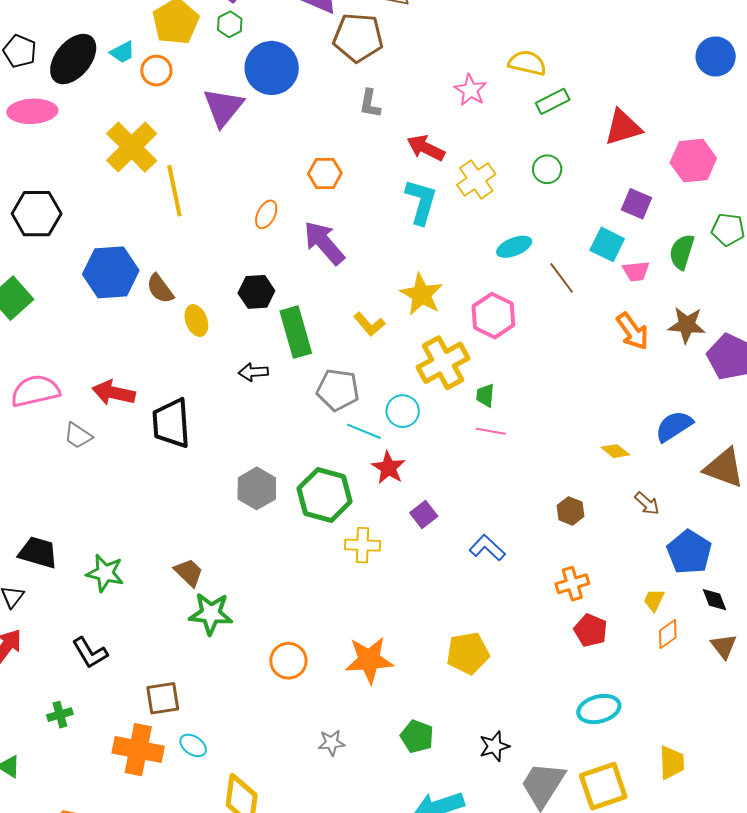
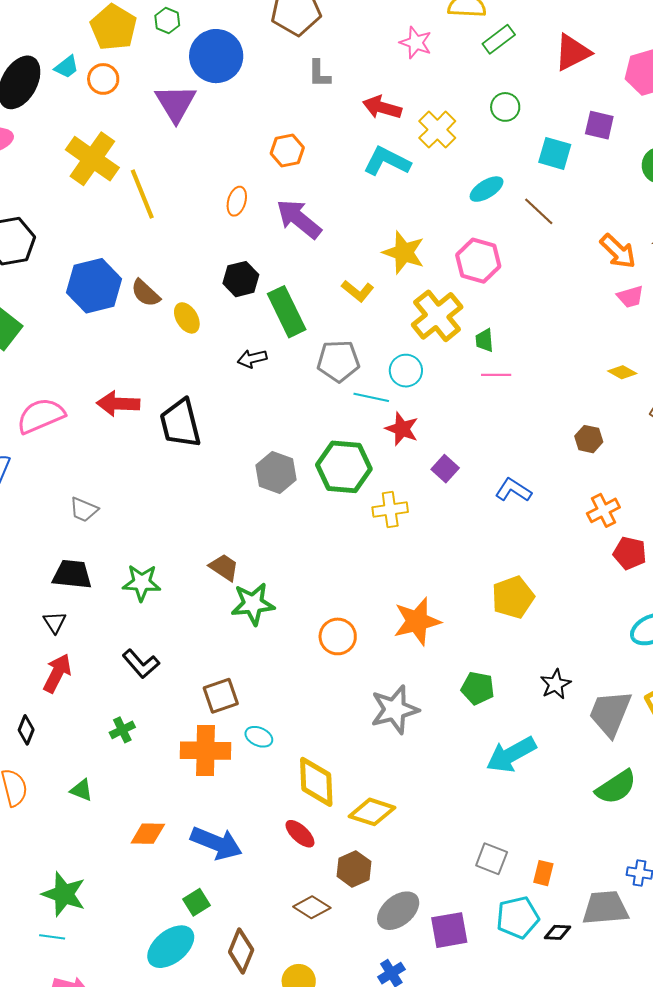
cyan L-shape: (421, 202) -> (387, 161), turned -69
cyan square: (607, 244) -> (555, 153), moved
pink trapezoid: (636, 271) -> (630, 297), moved
gray trapezoid: (78, 436) -> (84, 510), moved
gray star: (332, 743) -> (395, 710), size x1.8

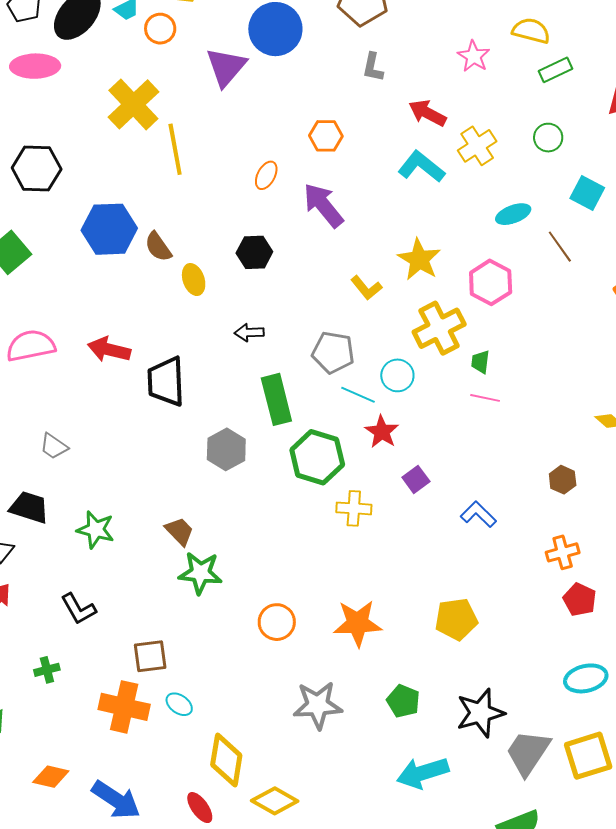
green rectangle: (287, 312) -> (276, 399), moved
gray hexagon: (276, 472) -> (226, 449), moved
black star: (556, 684) -> (480, 713), size x1.6

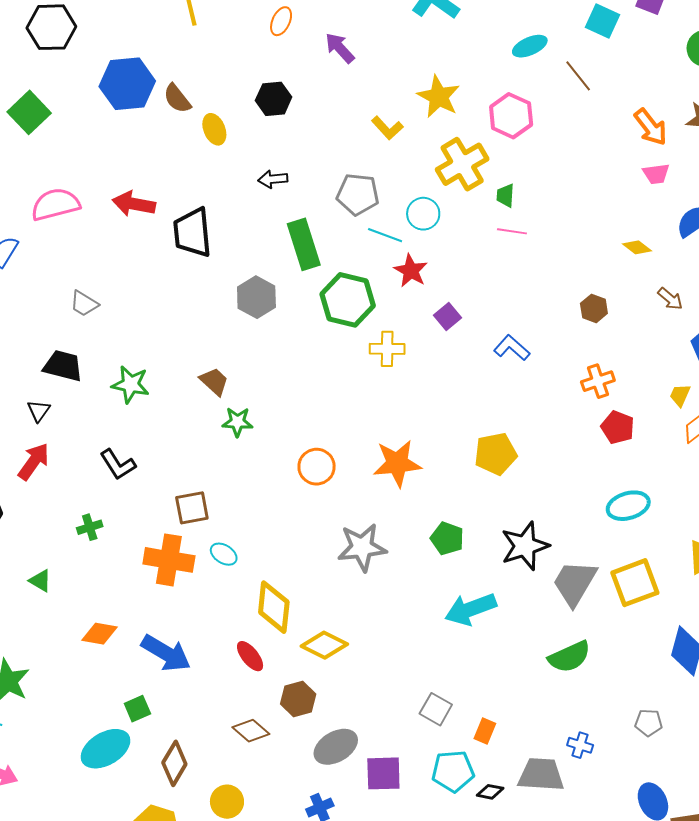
purple arrow: (323, 205) -> (340, 48), size x0.7
green star: (200, 573) -> (237, 422), size x0.7

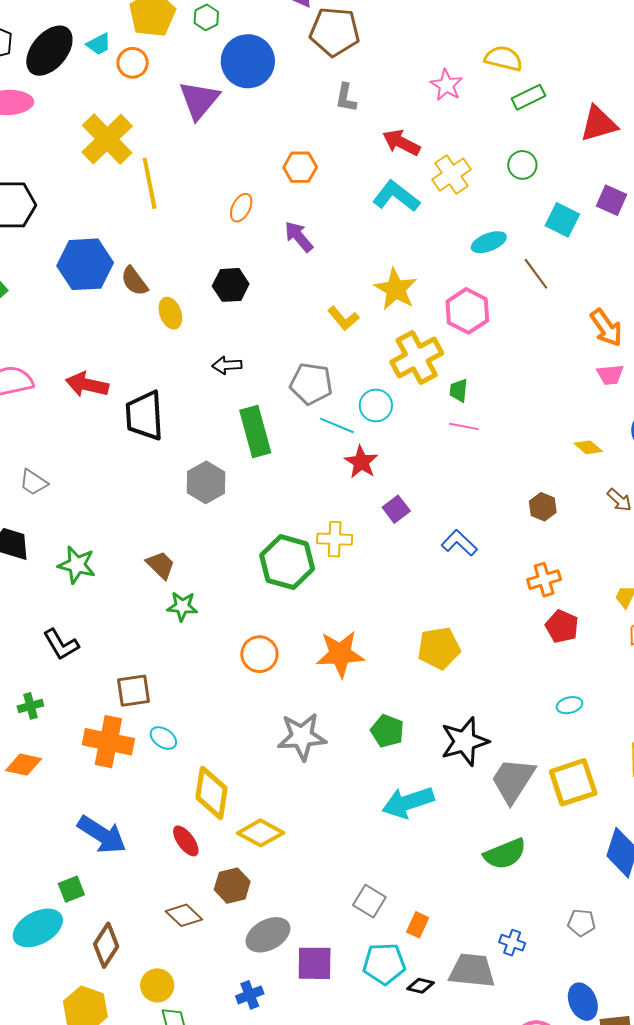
green hexagon: (348, 300) -> (287, 562), moved
cyan ellipse: (628, 506) -> (569, 705), size x0.6
orange diamond: (100, 634) -> (24, 765), moved

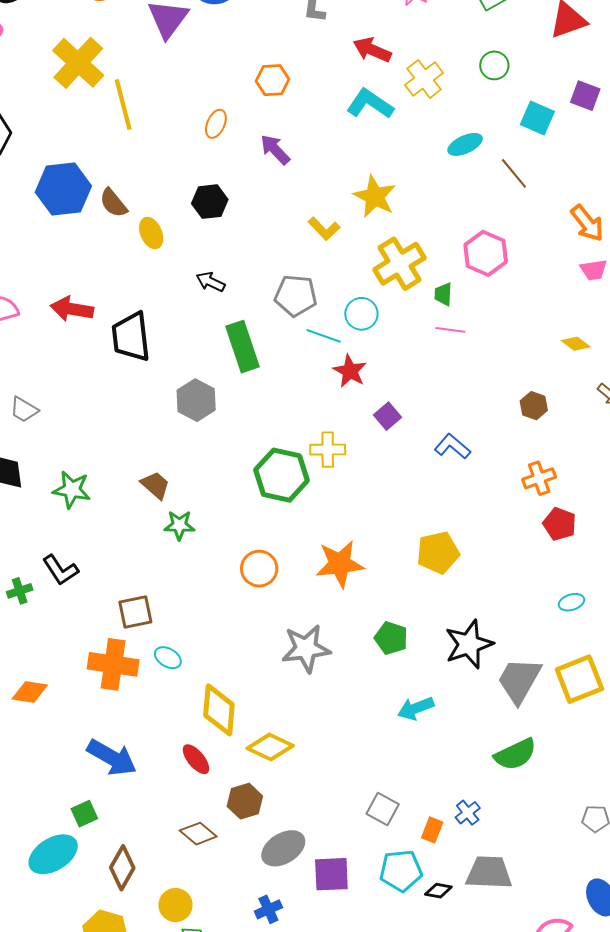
pink hexagon: (467, 311) -> (486, 253), moved
black arrow: (227, 365) -> (210, 282), turned 32
green cross: (30, 706) -> (20, 591), moved
cyan arrow: (408, 802) -> (416, 708), size x0.7
blue cross: (512, 943) -> (468, 813), moved, turned 35

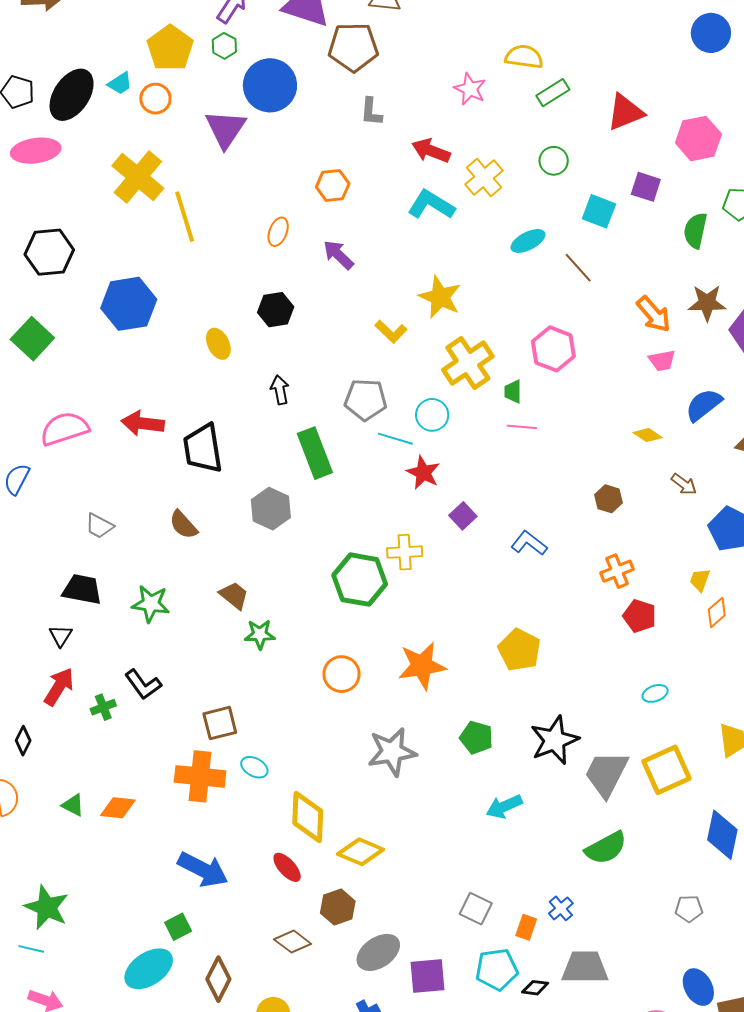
brown semicircle: (113, 203) -> (183, 525), moved
black arrow: (210, 282) -> (280, 390), turned 56
yellow pentagon: (438, 553) -> (519, 650), turned -30

